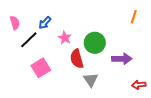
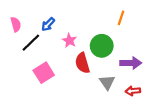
orange line: (134, 17) -> (121, 18), moved
gray triangle: (91, 80) -> (107, 82), moved
red arrow: (139, 85) -> (133, 91), moved

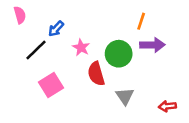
pink semicircle: (16, 24) -> (20, 15), moved
purple arrow: (131, 63) -> (152, 45), moved
red arrow: (133, 91) -> (167, 106), moved

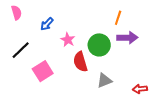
black line: (36, 50) -> (21, 50), moved
gray triangle: (125, 96) -> (104, 81), turned 42

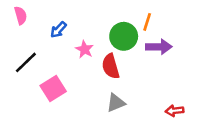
green circle: (99, 45) -> (124, 36), moved
red semicircle: (80, 62) -> (111, 66), moved
gray triangle: (104, 81) -> (116, 103), moved

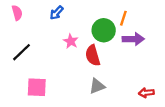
blue arrow: (58, 30) -> (57, 13), moved
pink square: (53, 89) -> (37, 87), moved, turned 35

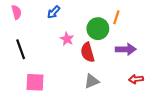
purple arrow: (133, 39) -> (126, 49), moved
black line: (21, 52) -> (21, 49), turned -66
red arrow: (146, 93) -> (136, 79), moved

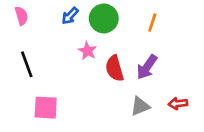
green circle: (98, 29) -> (104, 18), moved
purple arrow: (126, 49) -> (147, 67), moved, turned 126
gray triangle: (92, 81) -> (140, 106), moved

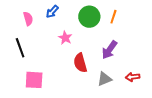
pink semicircle: (21, 16) -> (28, 19), moved
green circle: (104, 18) -> (89, 17), moved
red semicircle: (115, 68) -> (80, 63), moved

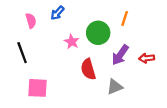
green circle: (89, 17) -> (98, 33), moved
red arrow: (133, 77) -> (147, 58), moved

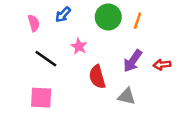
green circle: (98, 33) -> (108, 17), moved
black line: (22, 53) -> (46, 59), moved, turned -35
gray triangle: (115, 87) -> (127, 96), turned 35

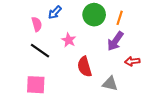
pink semicircle: (34, 23) -> (37, 24), moved
purple arrow: (133, 61) -> (115, 41), moved
red arrow: (162, 65) -> (132, 61), moved

